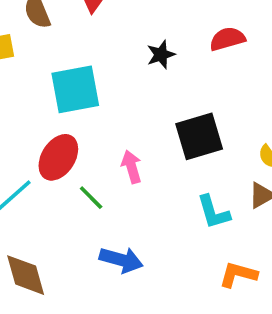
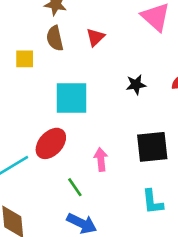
green line: (91, 198) -> (75, 187), moved

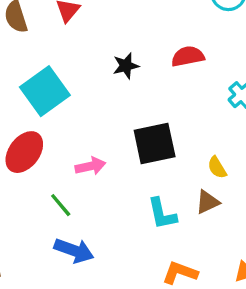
cyan square: (71, 98) -> (45, 91), turned -30
pink arrow: (101, 159) -> (90, 166), turned 90

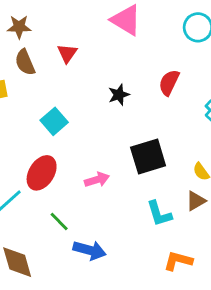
red semicircle: (188, 56) -> (169, 82), turned -48
cyan square: (45, 91) -> (54, 121), size x0.7
green line: (61, 205) -> (59, 222), moved

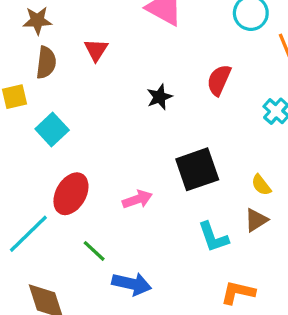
brown semicircle: (25, 62) -> (46, 63), turned -148
cyan square: (54, 121) -> (52, 130), moved

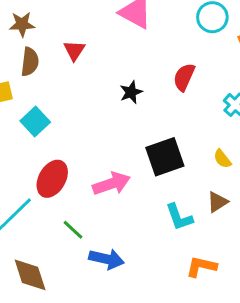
yellow semicircle: (261, 185) -> (222, 159), moved
pink arrow: (137, 199) -> (111, 184), size x1.4

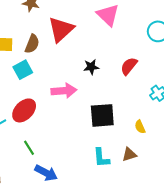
red triangle: (74, 50) -> (61, 29), size x1.8
brown semicircle: (30, 62) -> (32, 44), moved
pink arrow: (111, 184) -> (64, 91), moved

